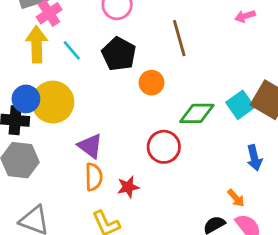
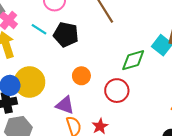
cyan line: (72, 50) -> (39, 29), moved
orange circle: (152, 83) -> (81, 76), moved

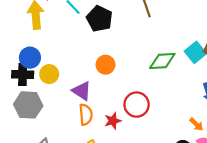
yellow circle: (30, 82) -> (49, 74), moved, size x0.6
red circle: (117, 91) -> (137, 105), moved

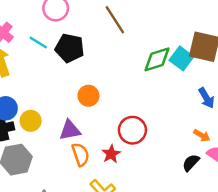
green diamond: (162, 61) -> (157, 59), moved
purple triangle: (82, 91) -> (70, 130), turned -30

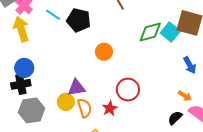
orange circle: (88, 96) -> (104, 52), moved
yellow circle: (31, 121) -> (66, 102), moved

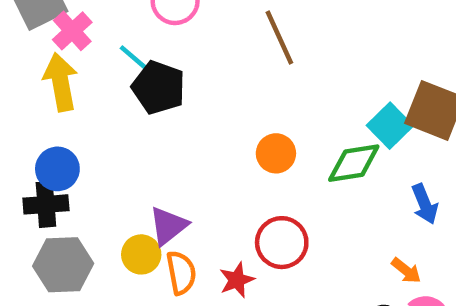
black pentagon: (79, 20) -> (159, 88), moved
green diamond: (150, 32) -> (354, 163), moved
orange circle: (104, 52) -> (276, 153), moved
purple triangle: (76, 88) -> (168, 226), turned -36

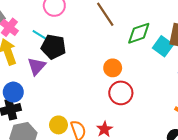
green diamond: (354, 163) -> (139, 33), moved
purple triangle: (168, 226) -> (37, 66), moved
red circle: (282, 243) -> (121, 93), moved

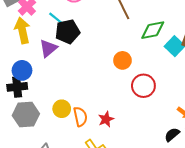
black pentagon: (53, 47) -> (68, 32), turned -30
red circle: (121, 93) -> (143, 86), moved

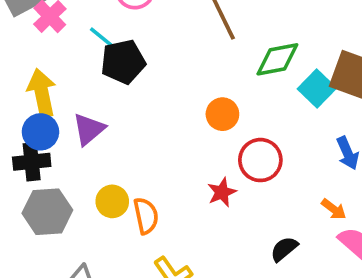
yellow arrow: (22, 30) -> (42, 93), moved
purple triangle: (48, 48) -> (89, 129), moved
red star: (106, 119) -> (222, 192), moved
black semicircle: (172, 135) -> (284, 249), moved

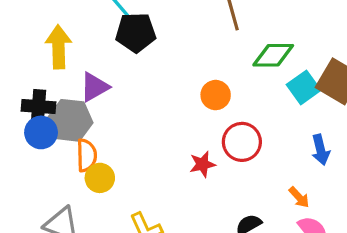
blue circle: (40, 132) -> (41, 132), moved
yellow circle: (112, 201) -> (100, 178), moved
gray hexagon: (47, 212) -> (70, 120), moved
orange semicircle: (146, 216) -> (87, 155), moved

